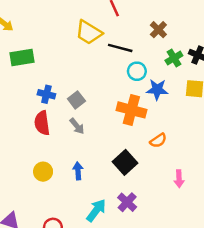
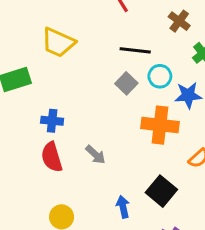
yellow trapezoid: (89, 32) -> (58, 42), moved
gray square: (76, 100) -> (126, 83), moved
blue arrow: (78, 171) -> (123, 207), moved

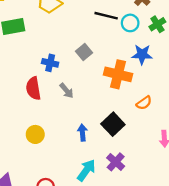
cyan circle: (160, 76) -> (130, 23), moved
gray square: (126, 83) -> (84, 52), moved
blue cross: (52, 121) -> (50, 63), moved

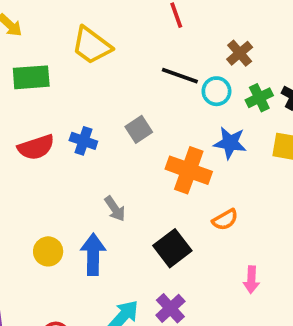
red semicircle: (33, 88) -> (36, 147), moved, turned -105
gray arrow: (67, 91) -> (115, 209), moved
blue arrow: (82, 133) -> (93, 254), moved, size x1.5

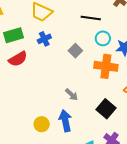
cyan circle: (216, 91) -> (103, 38), moved
blue cross: (83, 141) -> (44, 39), moved, turned -32
red semicircle: (36, 147) -> (18, 59), moved

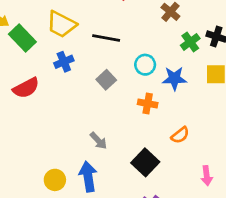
black line: (91, 18) -> (106, 38), moved
green rectangle: (13, 35) -> (22, 38), moved, turned 60
orange cross: (106, 66) -> (148, 104), size x0.6

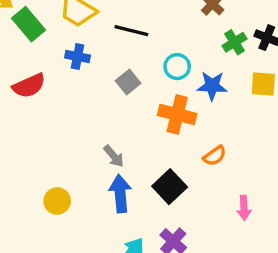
blue cross: (64, 62) -> (78, 57), turned 30
orange cross: (148, 104) -> (177, 114), size x1.5
blue arrow: (88, 177) -> (120, 194), moved

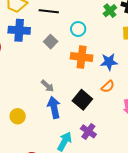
blue cross: (78, 57) -> (19, 30), size x1.5
blue star: (212, 86) -> (109, 62), moved
orange semicircle: (215, 156) -> (108, 87), moved

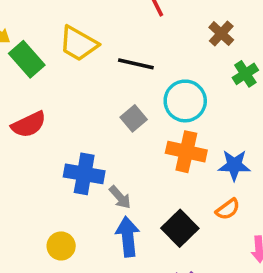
cyan circle: (78, 29) -> (185, 101), size x1.5
blue cross: (19, 30) -> (84, 174), moved

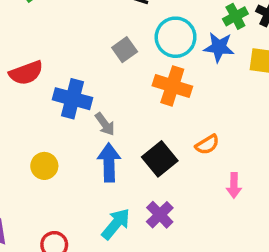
red semicircle: (29, 124) -> (26, 73), moved
blue star: (234, 165) -> (219, 47), moved

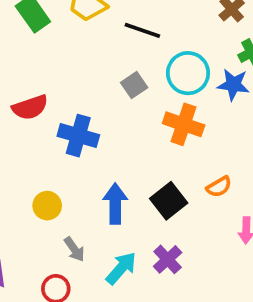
gray arrow: (105, 124) -> (74, 249), moved

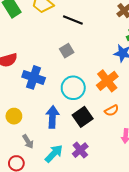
cyan circle: (188, 73) -> (73, 88), moved
orange cross: (184, 124) -> (107, 81), moved, turned 30

